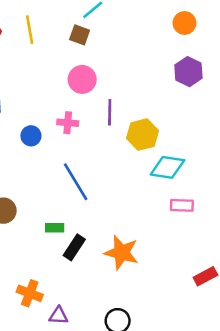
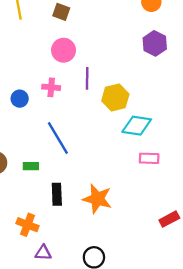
green rectangle: (55, 228) -> (31, 166), moved
black rectangle: (74, 247) -> (57, 194), turned -35
orange cross: (30, 293) -> (27, 225), moved

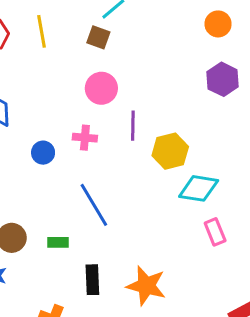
pink rectangle: (149, 158) -> (215, 232), turned 66

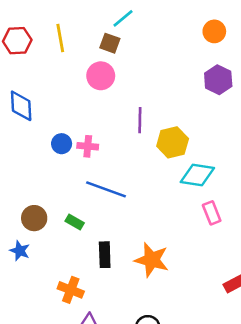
pink circle: (101, 88) -> (101, 76), moved
pink cross: (85, 138) -> (88, 146), moved
blue line: (94, 205) -> (106, 189), turned -39
green rectangle: (58, 242) -> (75, 222), turned 30

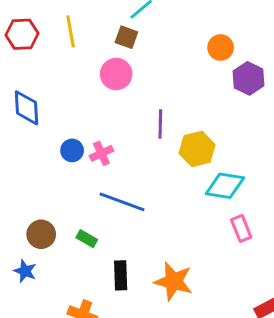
orange circle: (214, 31) -> (221, 48), moved
pink cross: (88, 146) -> (101, 153), turned -30

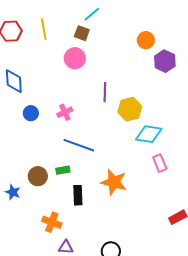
blue circle: (72, 150) -> (31, 113), moved
brown circle: (41, 234) -> (38, 176), moved
green rectangle: (87, 239) -> (63, 170), moved, turned -40
orange star: (174, 281) -> (114, 182), moved

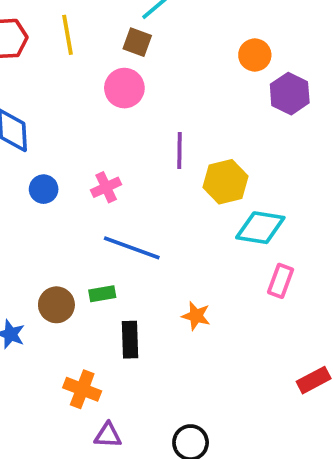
pink rectangle: (160, 163) -> (281, 281), turned 42
orange star: (114, 182) -> (196, 316), size x0.6

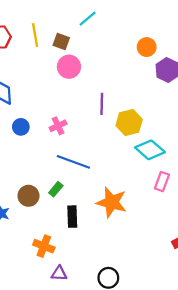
brown square: (137, 42) -> (61, 42), moved
cyan diamond: (260, 228) -> (150, 150), turned 32
green rectangle: (102, 294) -> (56, 189), turned -40
orange star: (196, 316) -> (112, 202), size x1.8

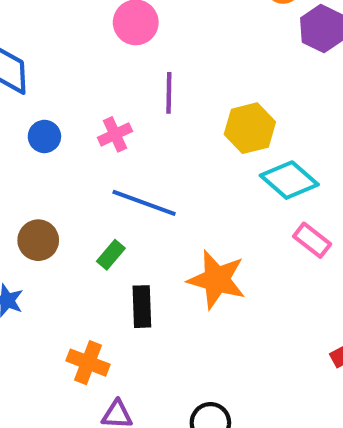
purple line: (102, 104) -> (169, 93), moved
pink rectangle: (162, 182) -> (312, 240), turned -72
brown circle: (28, 196) -> (38, 240), moved

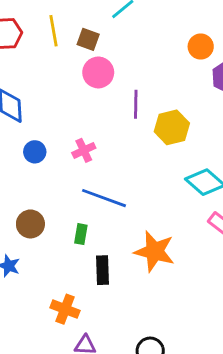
purple line: (169, 93) -> (136, 104), moved
yellow hexagon: (250, 128) -> (172, 127), moved
green rectangle: (111, 255) -> (81, 234), turned -30

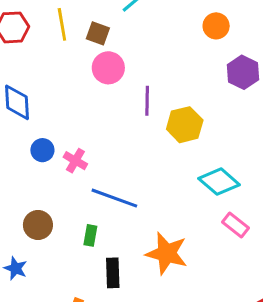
orange circle: (201, 47) -> (216, 26), moved
pink cross: (84, 150) -> (75, 161), moved, turned -35

